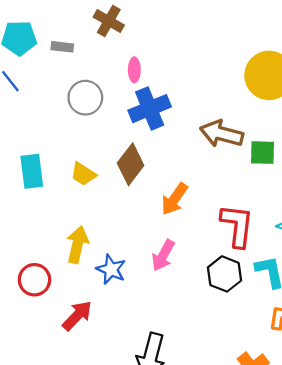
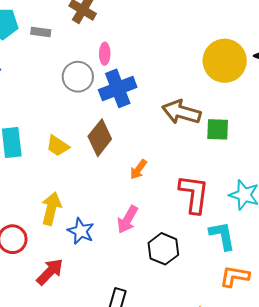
gray circle: (85, 98) -> (78, 77), moved
orange arrow: (174, 199) -> (138, 169), size x0.7
black hexagon: (224, 274) -> (163, 249), moved

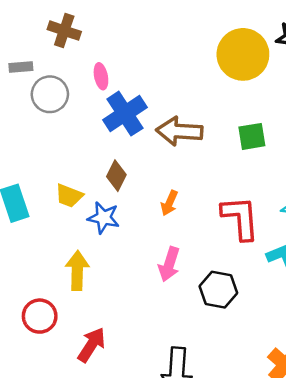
gray circle: (78, 77) -> (50, 94), moved
brown arrow: (181, 112) -> (179, 131), moved
brown diamond: (100, 138) -> (116, 176), size x0.7
blue star: (81, 231) -> (104, 218), moved

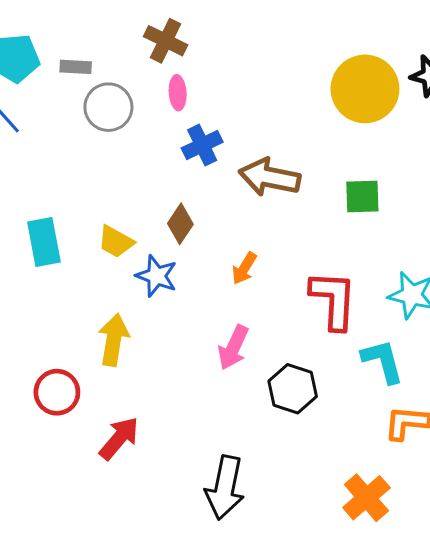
brown cross: (64, 31) -> (166, 41), moved
blue cross: (125, 114) -> (202, 145), size x0.7

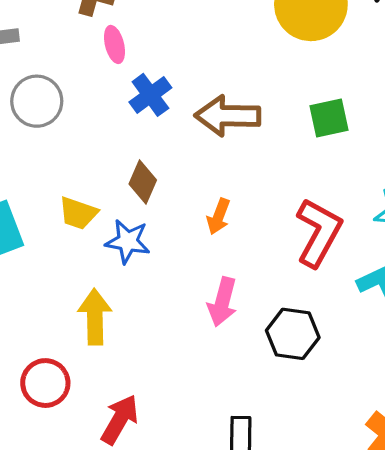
gray circle: (108, 107) -> (37, 101), moved
red L-shape: (333, 300) -> (319, 232), turned 36

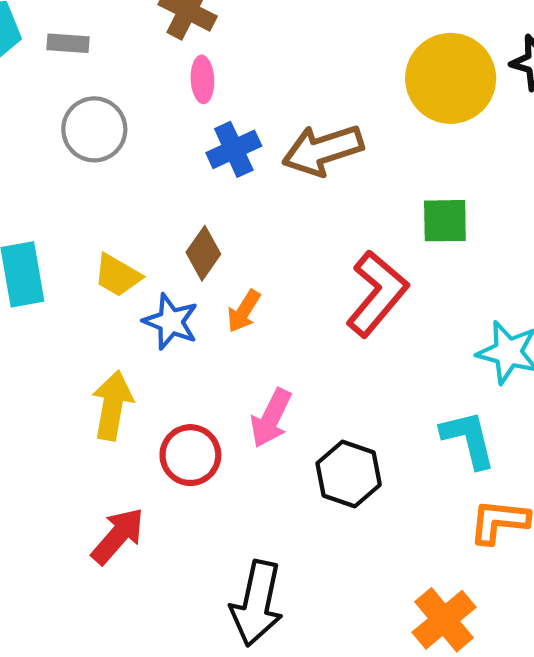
brown arrow: (228, 116) -> (323, 150), moved, turned -30
orange arrow: (218, 217) -> (244, 311), moved
red L-shape: (319, 232) -> (377, 294), moved
red circle: (45, 383) -> (190, 455), moved

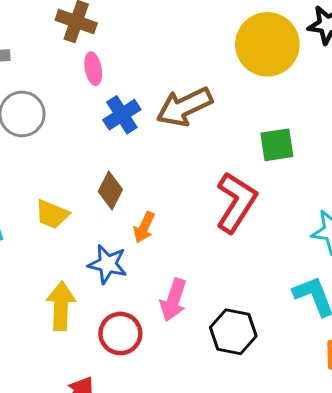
blue star: (171, 322) -> (107, 264), moved

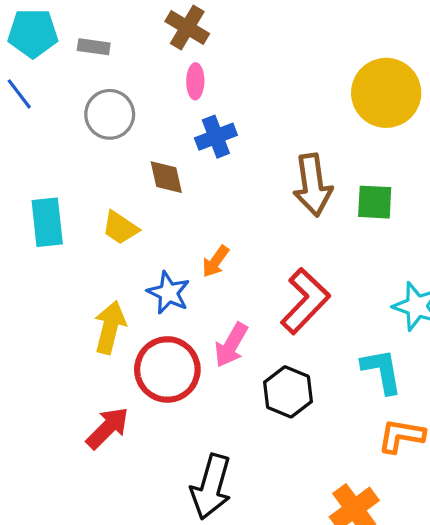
brown arrow: (184, 107) -> (313, 185), moved, turned -84
brown diamond: (110, 190) -> (166, 177), moved, turned -51
red L-shape: (236, 202) -> (305, 301), moved
red circle: (120, 333) -> (167, 369), size x1.4

